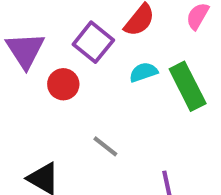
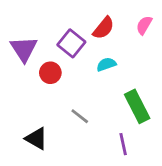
green rectangle: (188, 86) -> (137, 106), moved

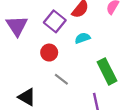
red circle: (50, 73) -> (49, 53), moved

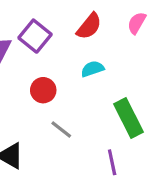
purple square: (55, 21) -> (35, 36), moved

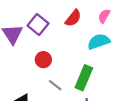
cyan semicircle: (92, 69) -> (99, 42), moved, size x1.5
green rectangle: (128, 118) -> (84, 78), moved, turned 50

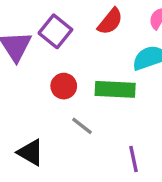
green rectangle: (84, 78) -> (115, 89), moved, turned 70

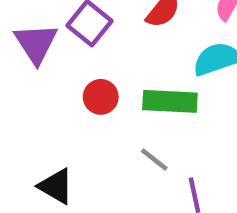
gray line: (82, 126) -> (154, 159), moved

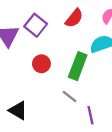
green rectangle: (170, 101) -> (78, 66), turned -72

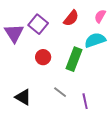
gray line: (69, 96) -> (60, 92), moved

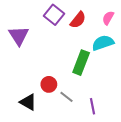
purple square: (38, 24) -> (54, 15), moved
red circle: (43, 57) -> (49, 84), moved

